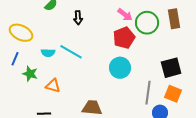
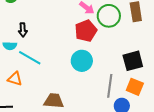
black arrow: (78, 18) -> (23, 30), moved
cyan line: (71, 52) -> (30, 58), moved

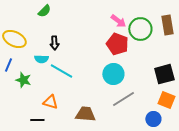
red pentagon: (86, 31) -> (117, 44), turned -30
orange triangle: (15, 79) -> (50, 102), moved
gray line: (110, 86) -> (123, 99), moved, turned 50

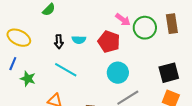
red pentagon: (117, 44) -> (109, 42), moved
cyan semicircle: (41, 59) -> (79, 40), moved

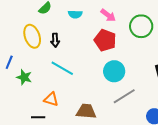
pink arrow: (123, 20) -> (108, 15), moved
yellow ellipse: (19, 38) -> (32, 36), moved, turned 45
cyan semicircle: (79, 40) -> (75, 14), moved

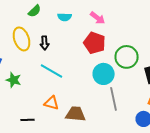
green circle: (141, 26) -> (127, 57), moved
gray line: (124, 96) -> (114, 99), turned -70
orange triangle: (51, 99) -> (52, 103), moved

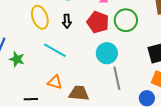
yellow ellipse: (22, 39) -> (40, 17), moved
black arrow: (45, 43) -> (67, 21), moved
green circle: (127, 57) -> (126, 20), moved

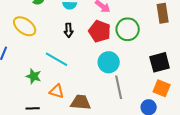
yellow ellipse: (40, 17) -> (25, 26), moved, turned -35
green star: (17, 59) -> (34, 76), moved

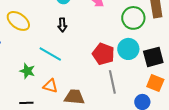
green circle: (128, 29) -> (133, 18), moved
red pentagon: (100, 31) -> (103, 54), moved
cyan circle: (109, 62) -> (128, 49), moved

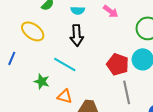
black arrow: (62, 25) -> (77, 35), size x1.5

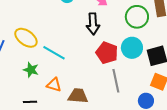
yellow ellipse: (33, 31) -> (26, 38), moved
black arrow: (77, 35) -> (93, 24), moved

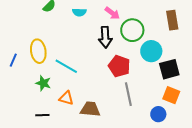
green circle: (137, 17) -> (132, 30), moved
yellow ellipse: (26, 38) -> (38, 51), turned 45
cyan circle: (132, 48) -> (151, 51), moved

